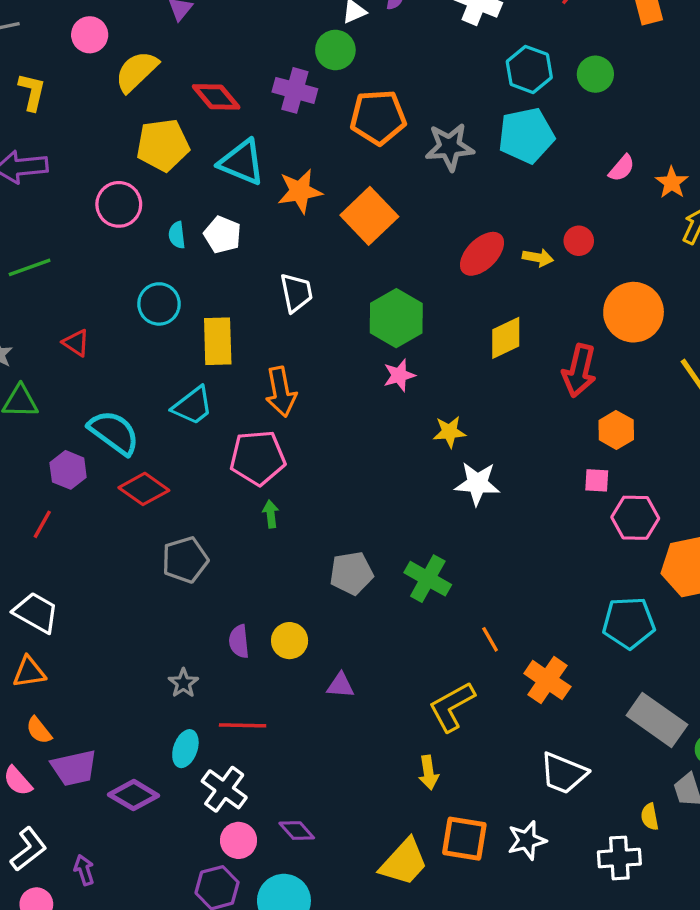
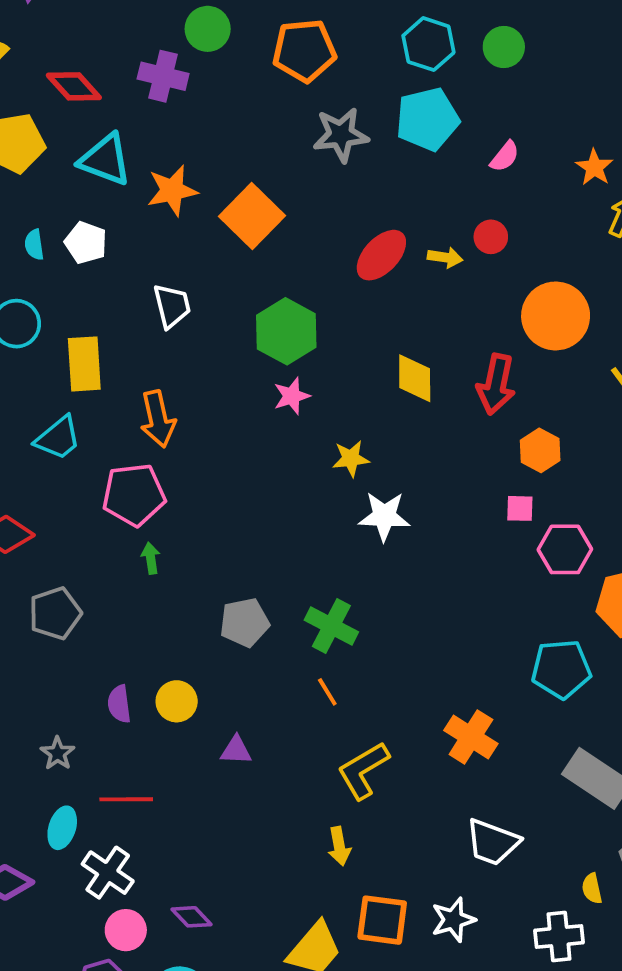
orange pentagon: (378, 117) -> (304, 51), moved
pink semicircle: (622, 168) -> (505, 156), moved
yellow diamond: (506, 338) -> (415, 378), moved, turned -63
orange line: (490, 639) -> (327, 692), moved

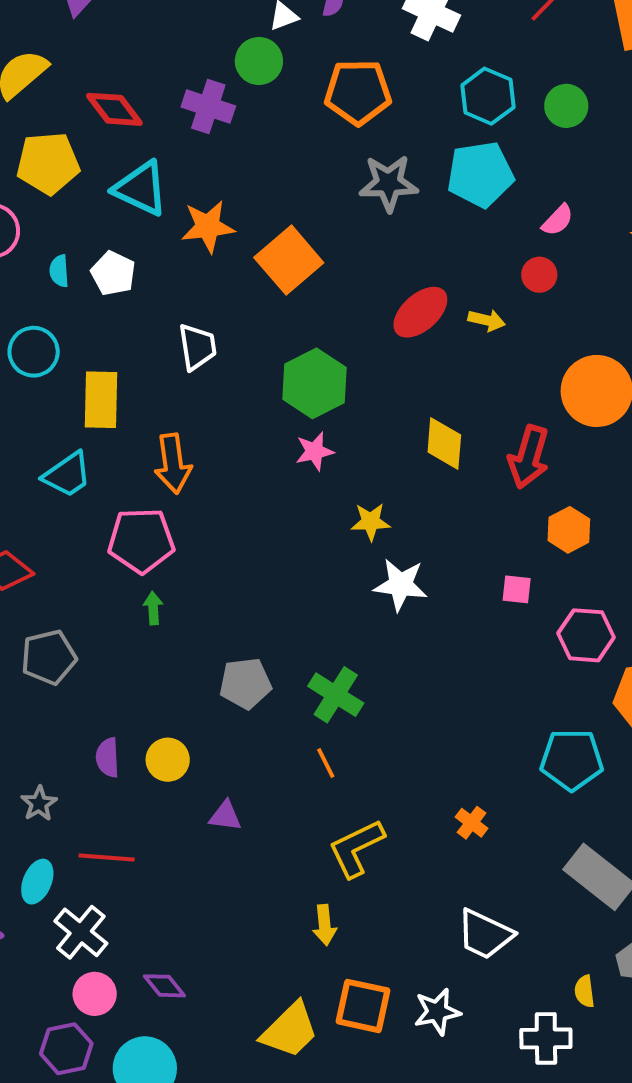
red circle: (491, 237) -> (539, 275), moved
pink square: (520, 508) -> (517, 589), moved
orange cross: (471, 737) -> (472, 823), size x0.6

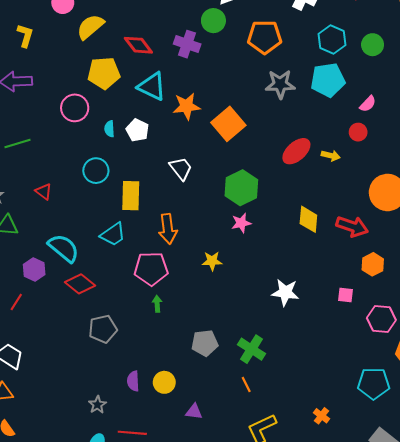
white trapezoid: (197, 347) -> (181, 169), turned -30
red arrow: (529, 457) -> (352, 226), turned -88
yellow star: (371, 522) -> (212, 261), moved

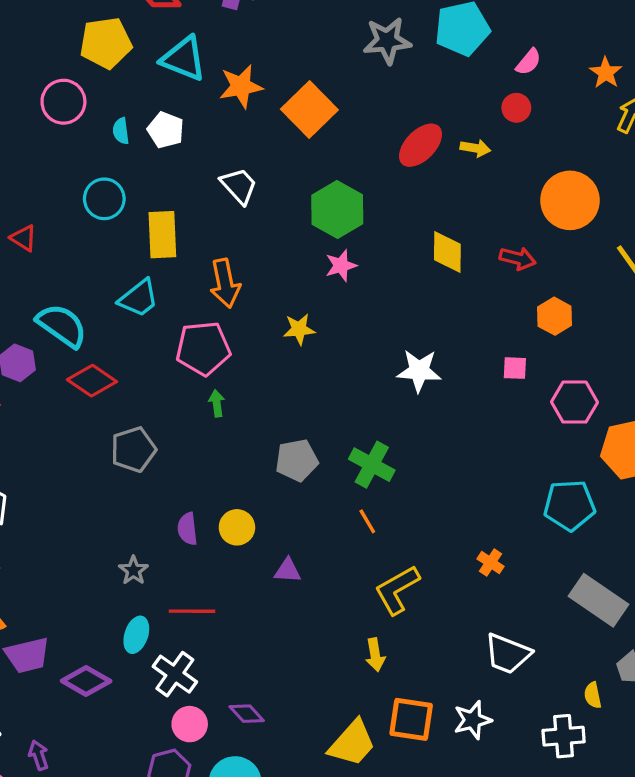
red arrow: (352, 226) -> (518, 258), size x0.7

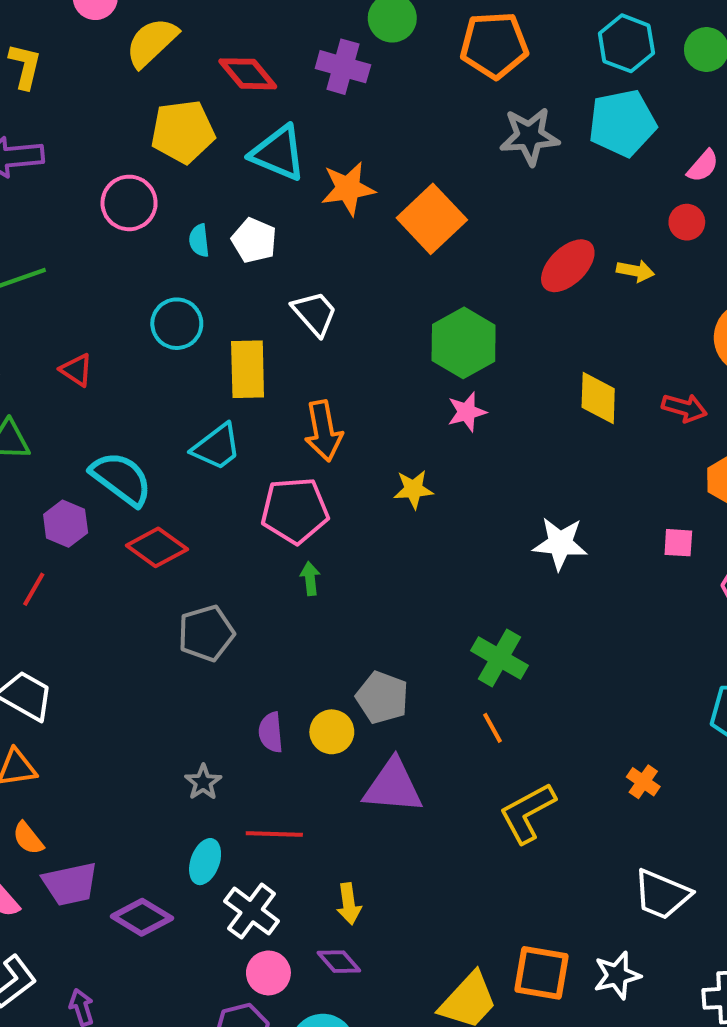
white trapezoid: (239, 186) -> (315, 313), moved
gray pentagon: (297, 460) -> (382, 697), moved, turned 30
purple triangle: (288, 571) -> (393, 786), size x1.8
yellow arrow: (375, 655) -> (349, 904), moved

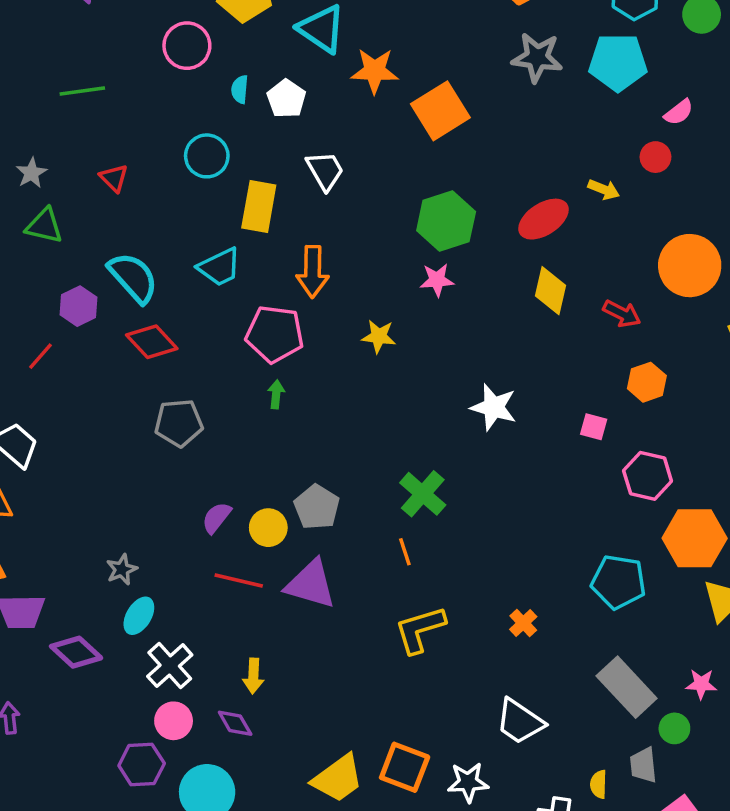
red ellipse: (568, 266) -> (544, 219), moved
purple semicircle: (271, 732) -> (217, 518), turned 32
gray star: (203, 782) -> (122, 569), moved
red line: (274, 834) -> (239, 580), moved

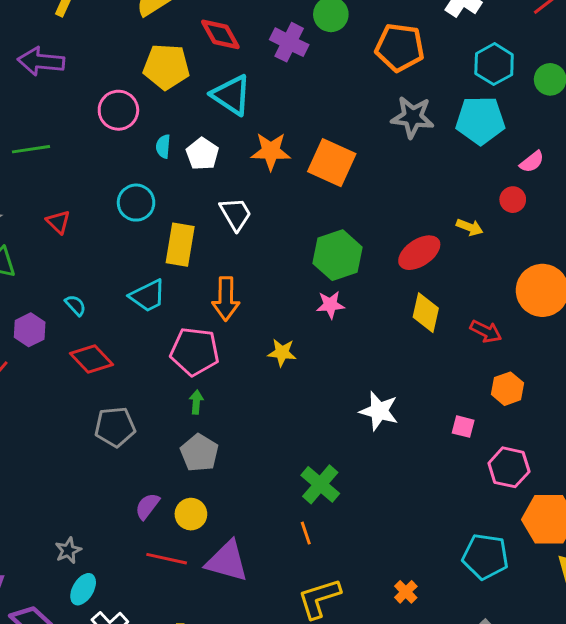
orange star: (375, 71) -> (271, 151), moved
orange square: (440, 111) -> (332, 163), turned -33
cyan semicircle: (133, 278) -> (75, 305), size x0.5
gray pentagon: (317, 507) -> (199, 453), moved

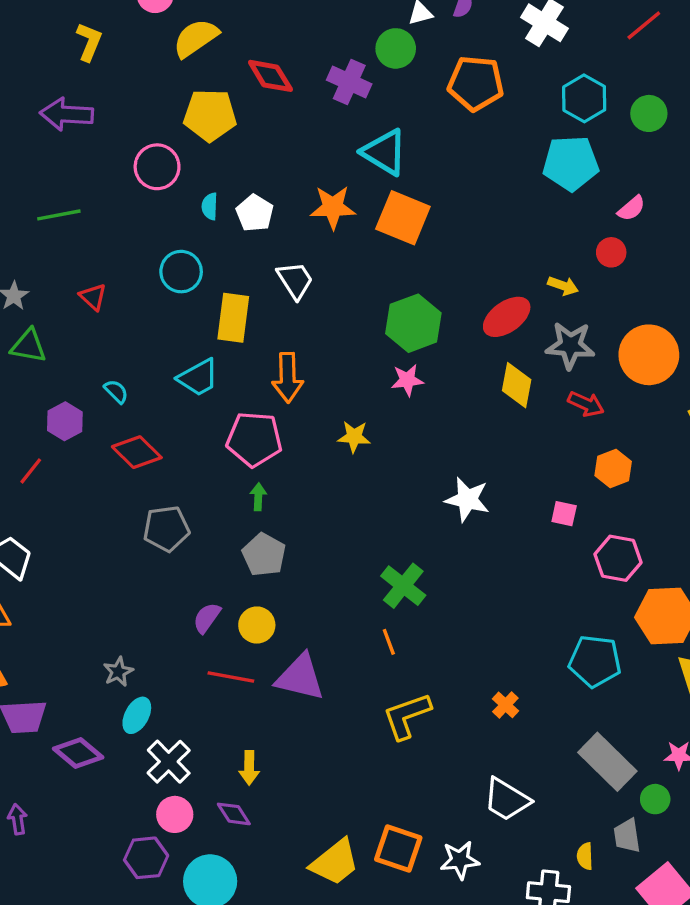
cyan triangle: (231, 95) -> (384, 152), moved
gray star: (412, 117) -> (570, 345), moved

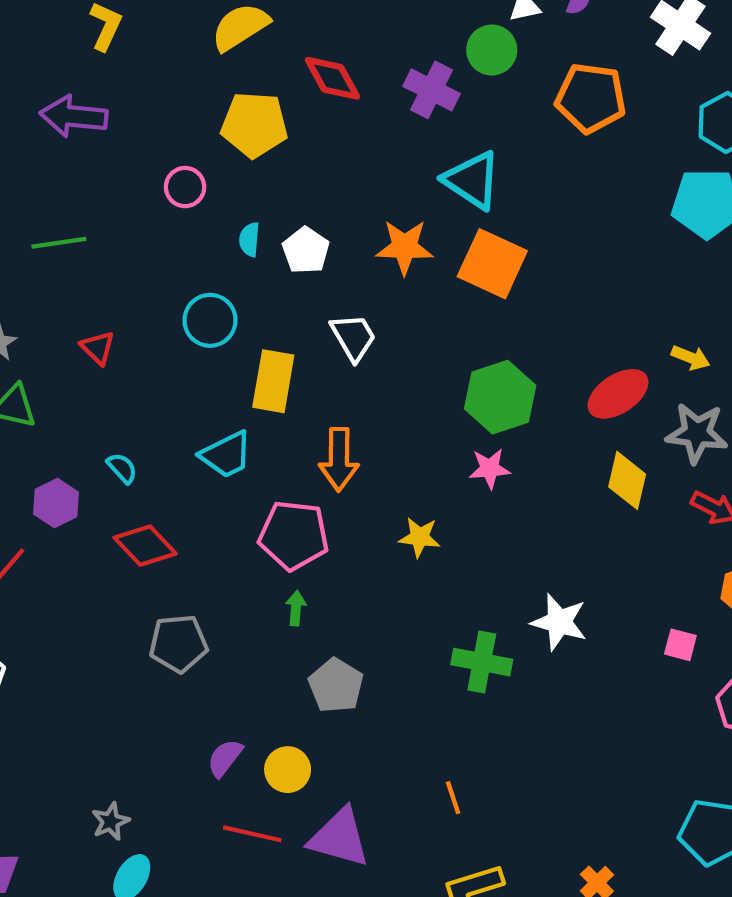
pink circle: (157, 167) -> (185, 187), size x0.7
gray pentagon: (264, 555) -> (336, 686), moved
green cross: (403, 586) -> (482, 662), moved, turned -30

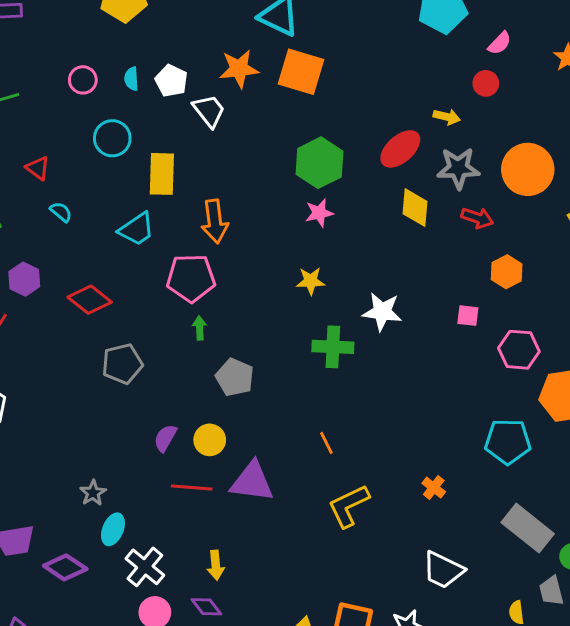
pink circle: (185, 187) -> (83, 80), moved
white trapezoid: (353, 337) -> (209, 111), moved
cyan semicircle: (122, 468) -> (61, 212), moved
yellow star: (420, 537) -> (311, 281), moved

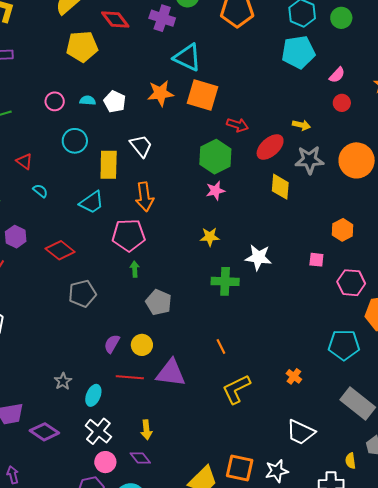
cyan semicircle: (131, 79) -> (88, 100), turned 98
red circle: (486, 83) -> (342, 103), moved
white trapezoid: (209, 111) -> (141, 146), moved
red arrow: (477, 218) -> (237, 125), moved
cyan ellipse: (113, 529) -> (93, 395), moved

